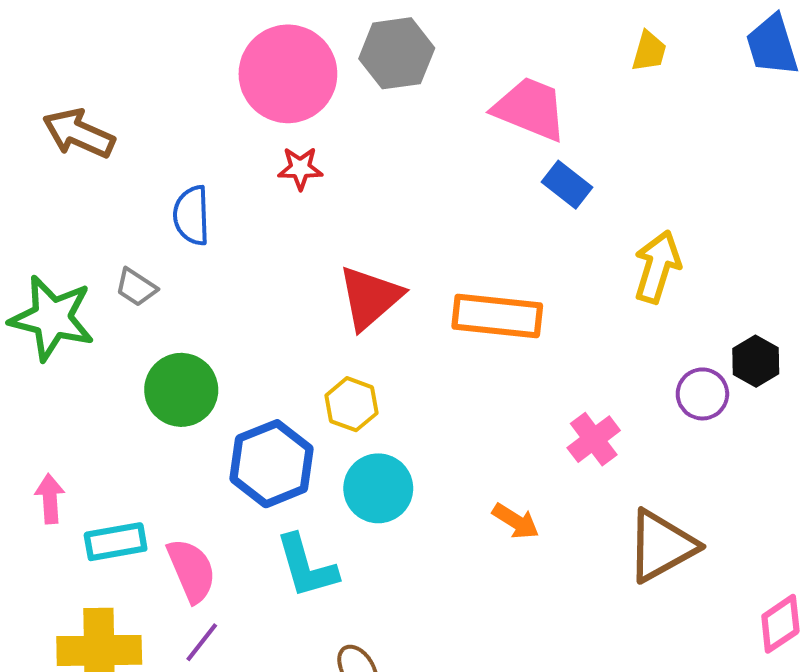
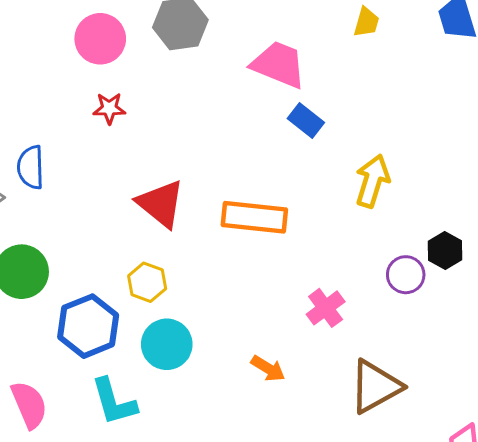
pink circle: (288, 74) -> (100, 39), size x0.7
blue semicircle: (191, 215) -> (31, 167), moved
red triangle: (370, 298) -> (161, 204), turned -40

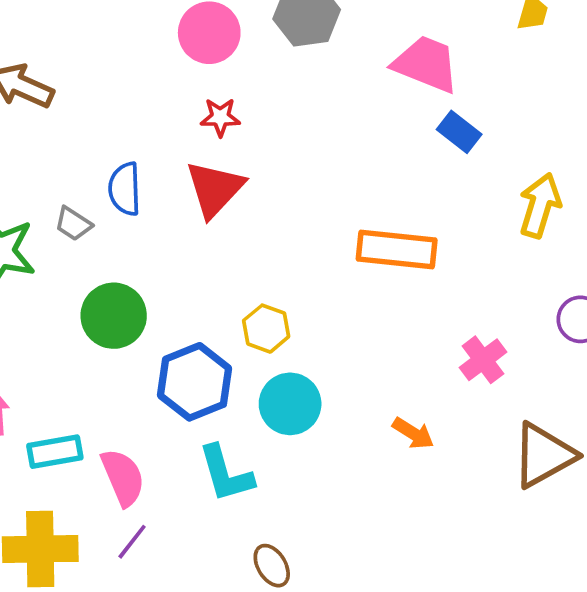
red triangle: (161, 204) -> (215, 189), moved, turned 34

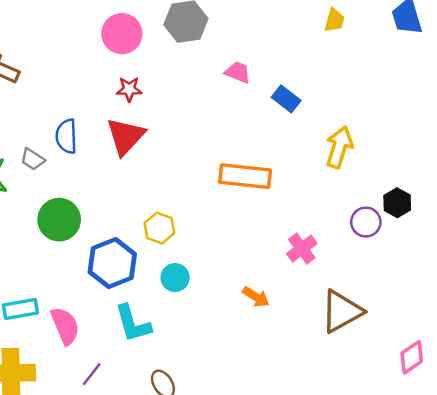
pink trapezoid: (426, 64) -> (238, 72), moved, size x0.6
cyan circle: (290, 404) -> (175, 278), size x0.7
purple line: (132, 542) -> (92, 374), moved

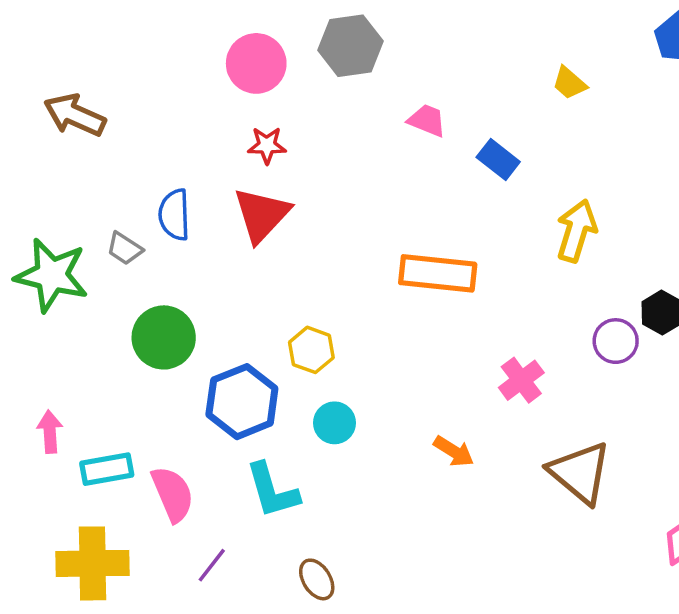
yellow trapezoid: (334, 20) -> (569, 83), moved, turned 115
brown triangle: (342, 311) -> (580, 473), turned -51

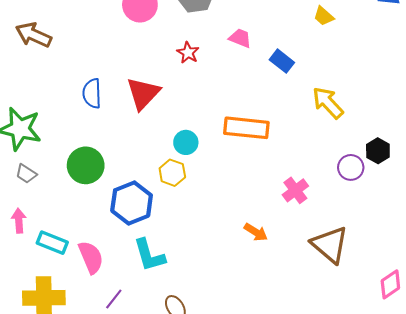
red star: (267, 145) -> (188, 53), moved, turned 30
yellow arrow: (576, 231) -> (328, 103), turned -60
gray trapezoid: (125, 248) -> (26, 174), moved
cyan circle: (335, 423) -> (186, 142), moved
cyan rectangle: (107, 469) -> (52, 243), turned 32

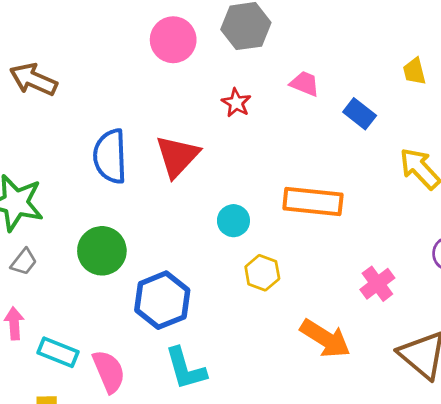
yellow trapezoid: (324, 16) -> (414, 71), moved, turned 35
blue semicircle: (92, 93) -> (110, 156), size x1.4
yellow hexagon: (172, 173) -> (262, 273), moved
gray trapezoid: (26, 174) -> (24, 262), turned -85
orange arrow: (256, 232) -> (325, 339), size x1.6

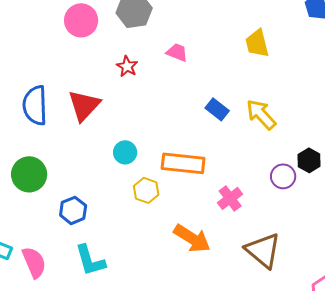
yellow trapezoid: (414, 71) -> (257, 43), size x1.4
blue rectangle: (360, 114) -> (217, 109), moved
orange rectangle: (313, 201) -> (183, 163), moved
blue hexagon: (162, 300) -> (73, 210), size x0.7

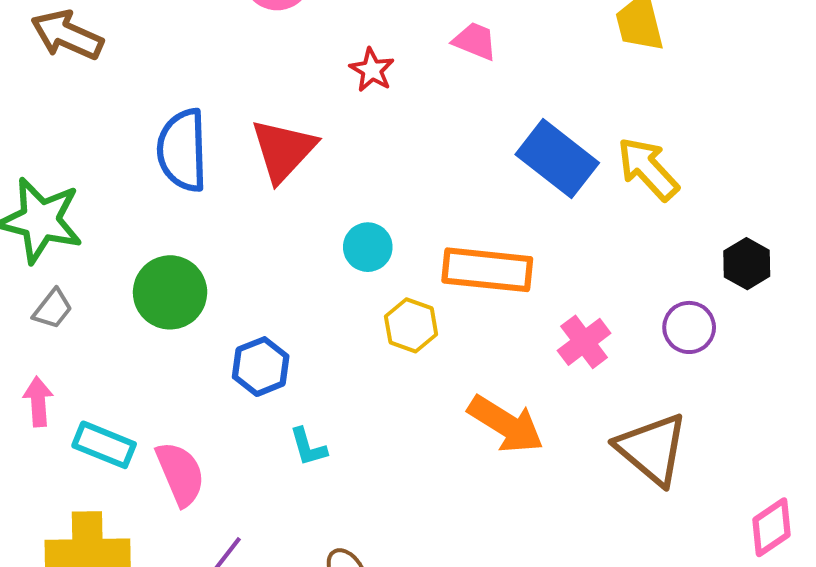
blue rectangle: (217, 109) -> (557, 159), size x1.6
purple circle: (283, 176) -> (689, 327), moved
cyan L-shape: (90, 260) -> (308, 447), moved, size x0.6

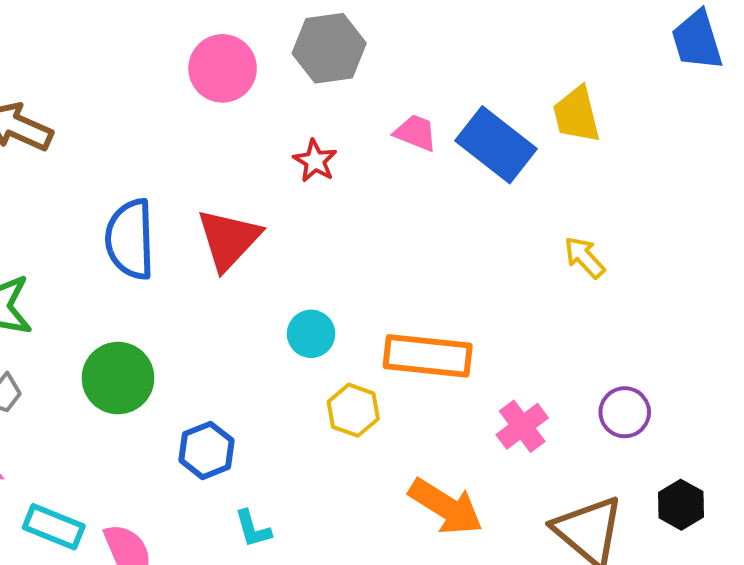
blue rectangle: (557, 159) -> (496, 145), moved
yellow arrow: (648, 169) -> (584, 257), size x0.7
black hexagon: (747, 264) -> (681, 505), moved

